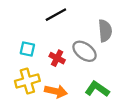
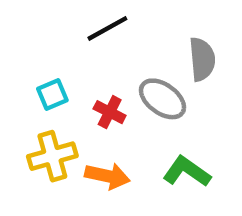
cyan square: (27, 49) -> (52, 94), turned -35

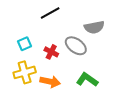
gray semicircle: (202, 59) -> (94, 27), turned 84

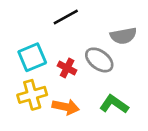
cyan square: (25, 44) -> (32, 57), size x1.5

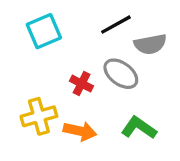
black line: (66, 17) -> (116, 25), moved
cyan square: (32, 57) -> (44, 31), moved

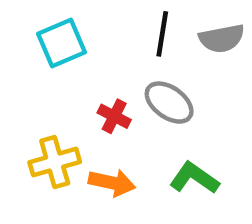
black line: (116, 25) -> (162, 34), turned -52
gray semicircle: (150, 44) -> (222, 38), moved

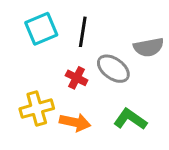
black line: (162, 34) -> (83, 32), moved
gray semicircle: (222, 38) -> (149, 47), moved

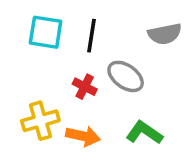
cyan square: (41, 29) -> (46, 32), turned 32
gray semicircle: (149, 47) -> (165, 34), moved

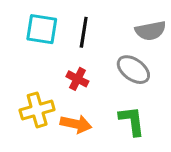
gray ellipse: (126, 76) -> (133, 70), moved
green L-shape: (144, 133) -> (132, 121), turned 48

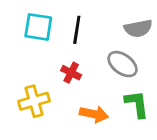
green L-shape: (132, 121) -> (137, 104), moved
orange arrow: (76, 124) -> (94, 114), moved

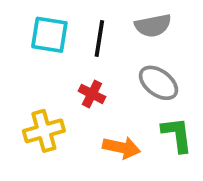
gray semicircle: (138, 28) -> (153, 26), moved

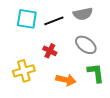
black line: (99, 38) -> (54, 21), turned 60

